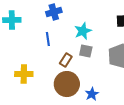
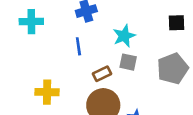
brown rectangle: (66, 60) -> (102, 74), turned 32

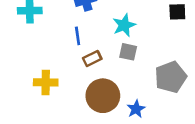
gray pentagon: (173, 69) -> (171, 77), moved
brown rectangle: (102, 74) -> (92, 58), moved

